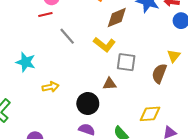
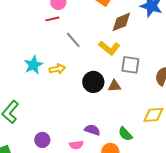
cyan star: (26, 62) -> (33, 65), turned 30
yellow arrow: (51, 87) -> (57, 69), moved
black circle: (88, 103) -> (93, 82), moved

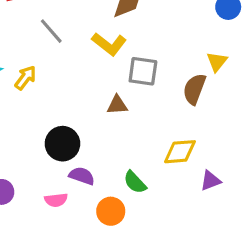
yellow arrow: (57, 69) -> (25, 78), turned -42
black circle: (93, 82) -> (62, 144), moved

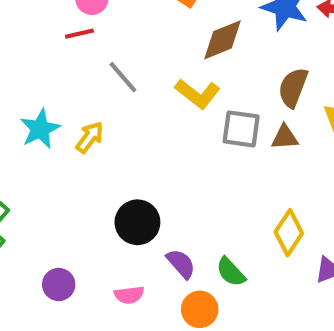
brown semicircle: (194, 89) -> (293, 87), moved
brown triangle: (117, 105) -> (285, 137), moved
yellow diamond: (180, 152) -> (289, 233), turned -52
purple semicircle: (82, 176) -> (181, 264), moved, turned 30

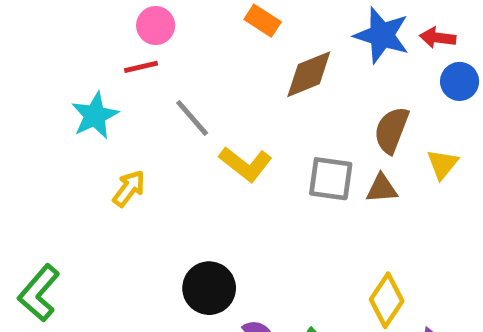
yellow L-shape: (198, 94) -> (246, 164), moved
cyan star: (40, 129) -> (95, 115), moved
yellow arrow: (90, 137) -> (129, 188), moved

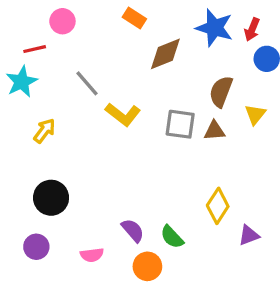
red arrow: (438, 38) -> (252, 29), turned -75
red line: (141, 67) -> (35, 49), moved
black circle: (209, 288) -> (51, 198), moved

